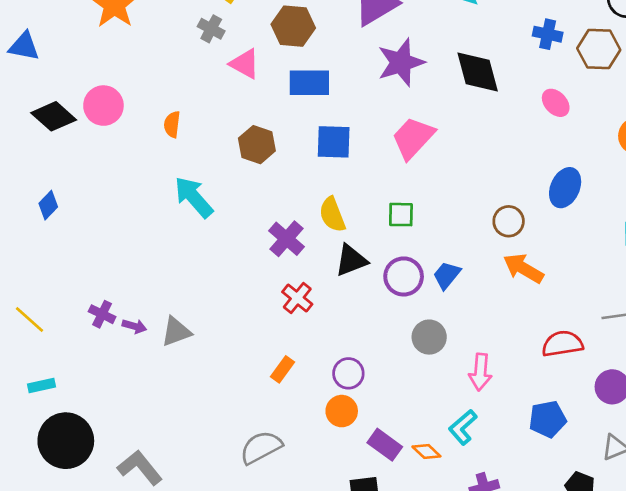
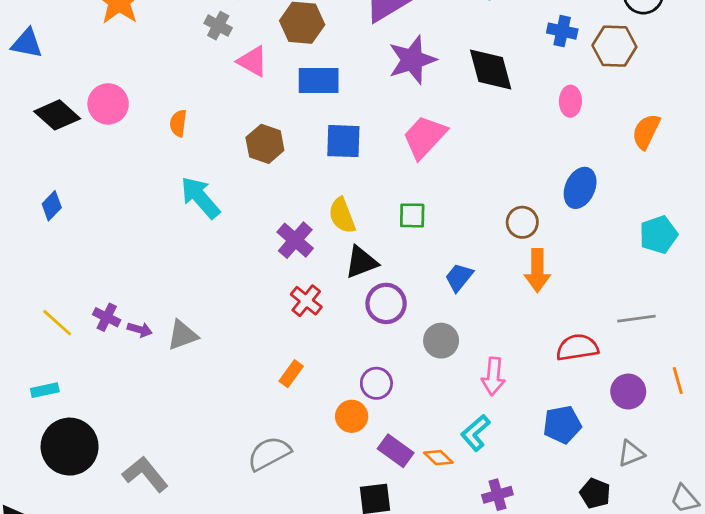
pink ellipse: (556, 103) -> (570, 101), turned 44
orange arrow: (523, 268) -> (537, 270), turned -120
purple circle: (404, 276) -> (386, 303), moved
yellow line: (29, 320) -> (57, 323), moved
purple circle: (348, 373) -> (376, 383), moved

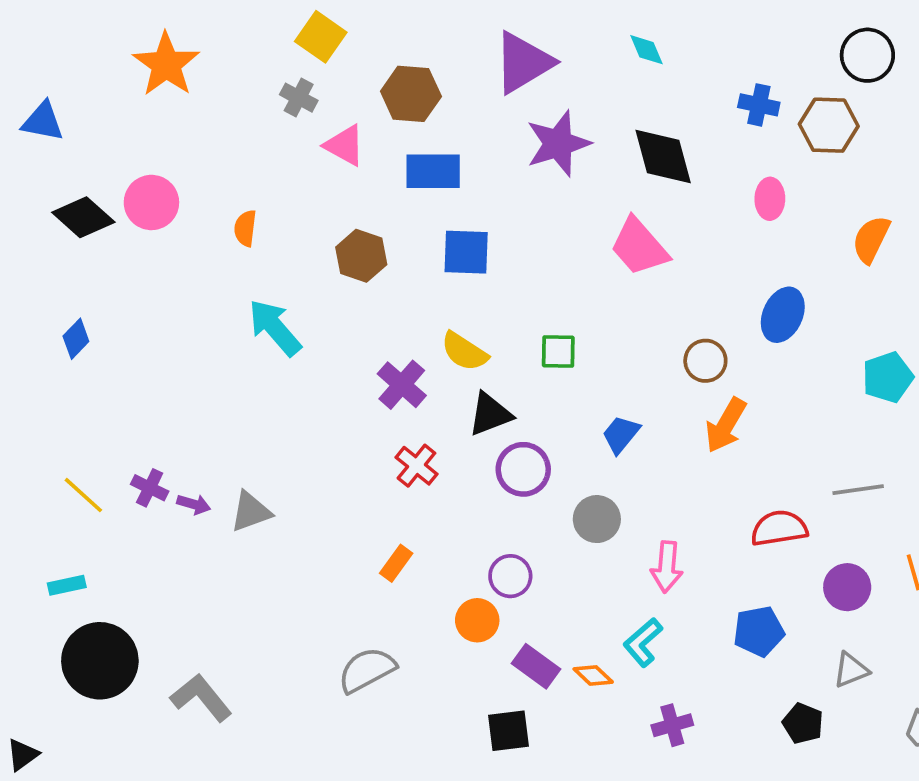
pink trapezoid: (425, 137) -> (639, 247), moved, turned -84
yellow semicircle: (342, 215) -> (464, 352), turned -36
orange arrow: (537, 270) -> (726, 425), turned 30

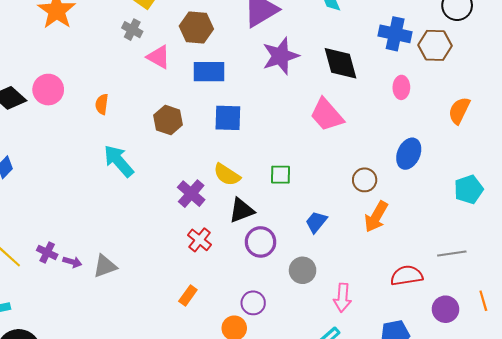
blue cross: (759, 105) -> (395, 34), size x1.4

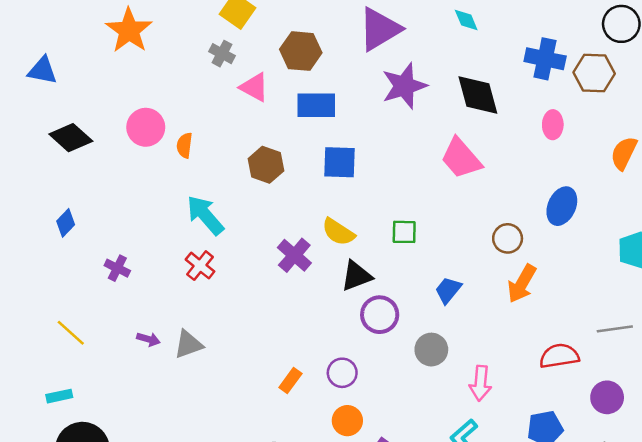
pink circle: (48, 90) -> (146, 127), moved
red cross: (200, 240) -> (200, 266), moved
purple cross: (47, 252) -> (117, 268), moved
purple circle: (253, 303) -> (342, 373), moved

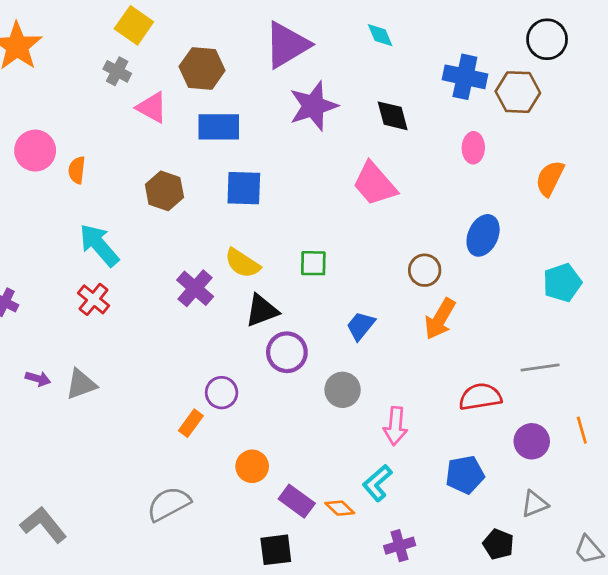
black diamond: (478, 95) -> (393, 116), size x0.7
purple circle: (342, 373) -> (222, 393), moved

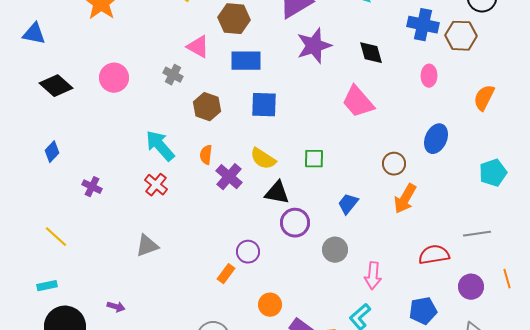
gray cross: (117, 71) -> (173, 75), moved
orange semicircle: (77, 170) -> (206, 155), moved
black triangle: (262, 311) -> (277, 193), turned 32
purple arrow: (38, 379) -> (116, 307), moved

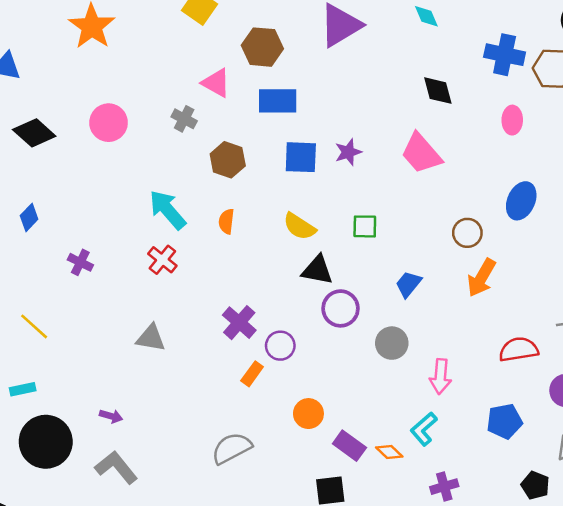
purple star: (314, 46) -> (348, 152), moved, size x0.6
purple cross: (229, 177) -> (239, 323), moved
gray triangle: (147, 246) -> (151, 338), turned 30

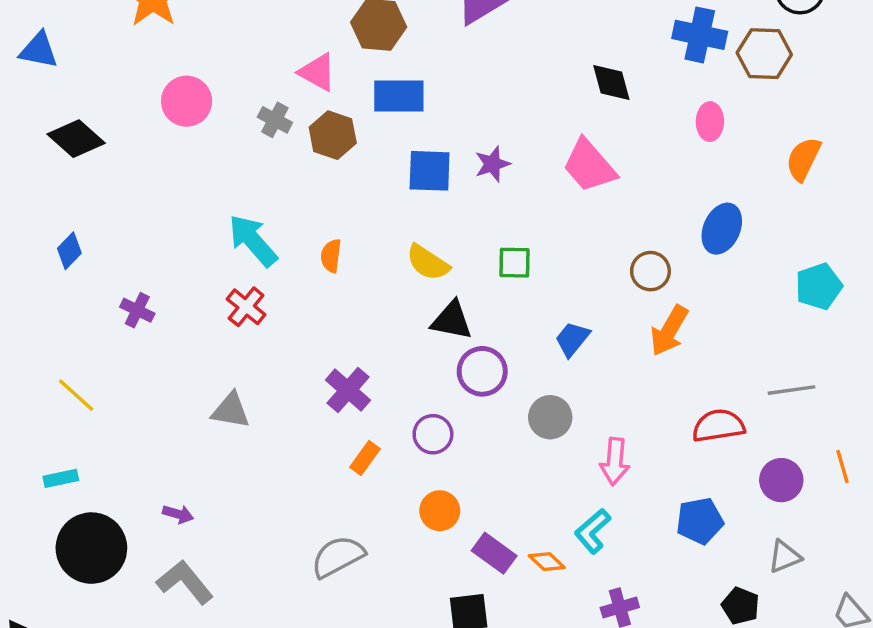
pink circle: (109, 123) -> (187, 101), moved
brown hexagon: (228, 160) -> (333, 135), moved
purple circle: (280, 346) -> (433, 434), moved

